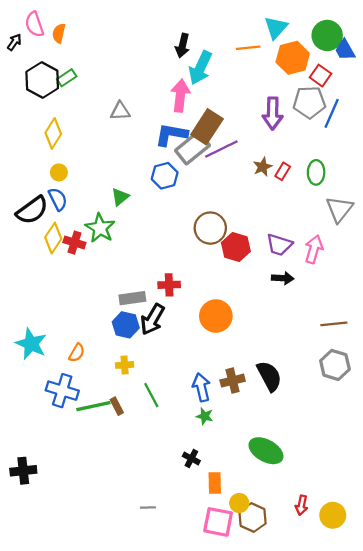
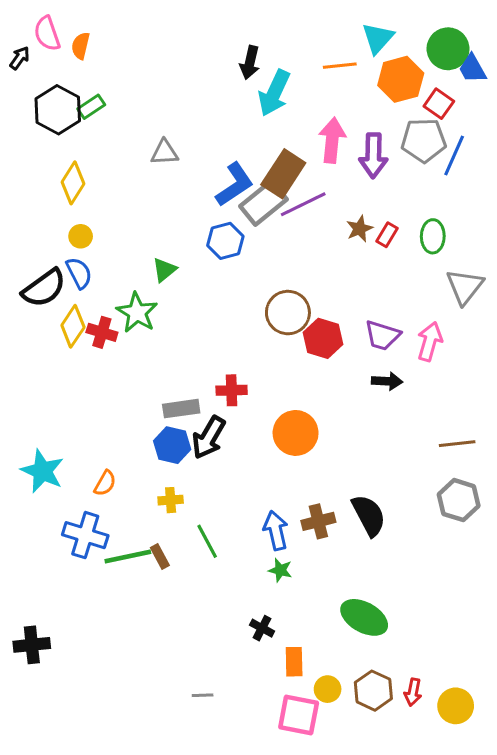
pink arrow: (180, 96) -> (332, 140), moved
blue L-shape: (171, 135) -> (235, 184), turned 136
brown hexagon: (253, 517) -> (373, 691), moved

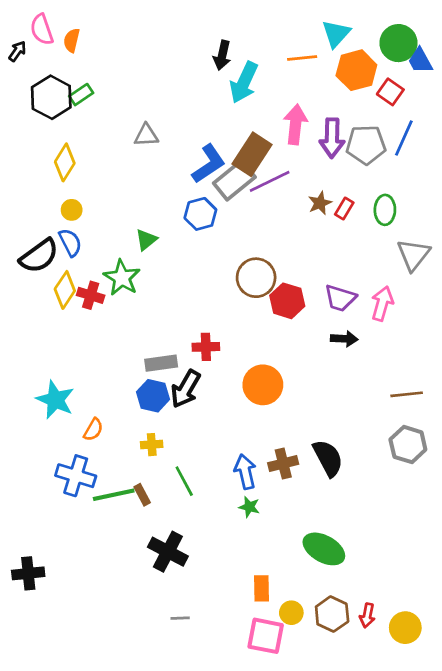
gray pentagon: (424, 140) -> (366, 145), moved
cyan star: (42, 471) -> (55, 400), moved
black cross: (262, 628) -> (168, 552), moved, size x1.8

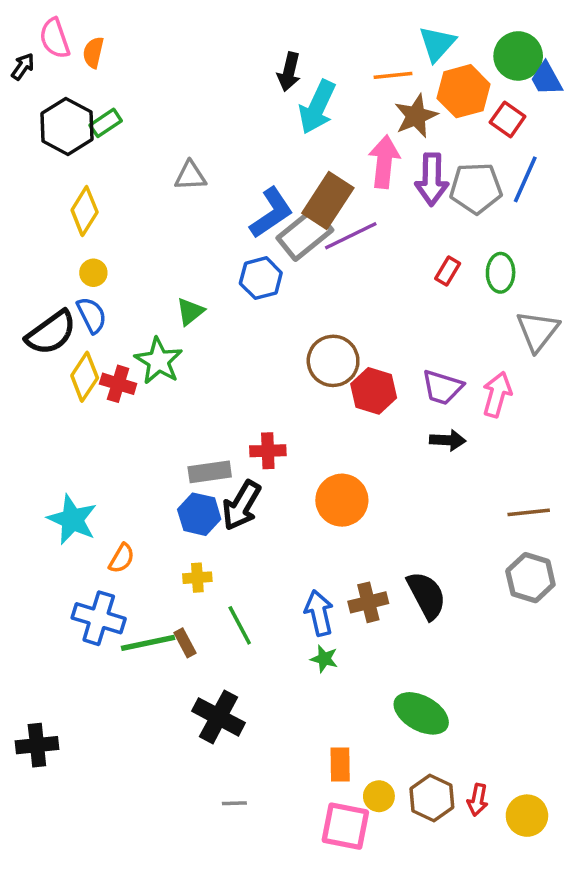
brown star: (320, 203) -> (416, 116), moved, size x1.4

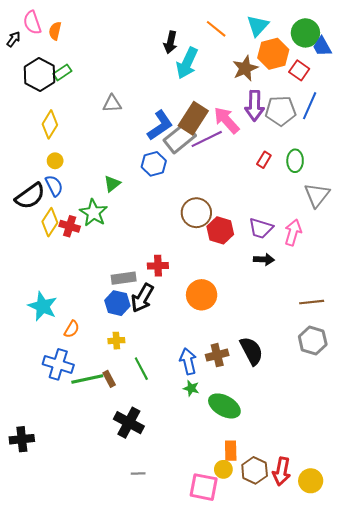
orange line: (393, 75) -> (216, 29), moved, turned 45
pink arrow: (384, 162) -> (226, 120), moved, turned -48
green ellipse: (421, 713) -> (224, 406), moved
orange rectangle: (340, 764) -> (231, 451), moved
red arrow: (478, 800) -> (282, 471), size x1.5

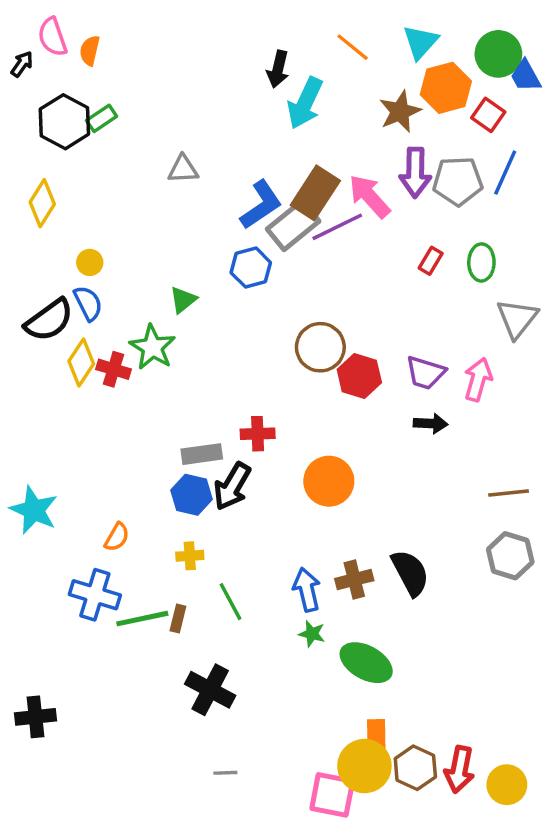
yellow diamond: (50, 124) -> (42, 203), moved
cyan star: (43, 306) -> (34, 510), moved
brown rectangle: (109, 379) -> (178, 619), turned 42
yellow circle: (223, 469) -> (364, 766), size x1.8

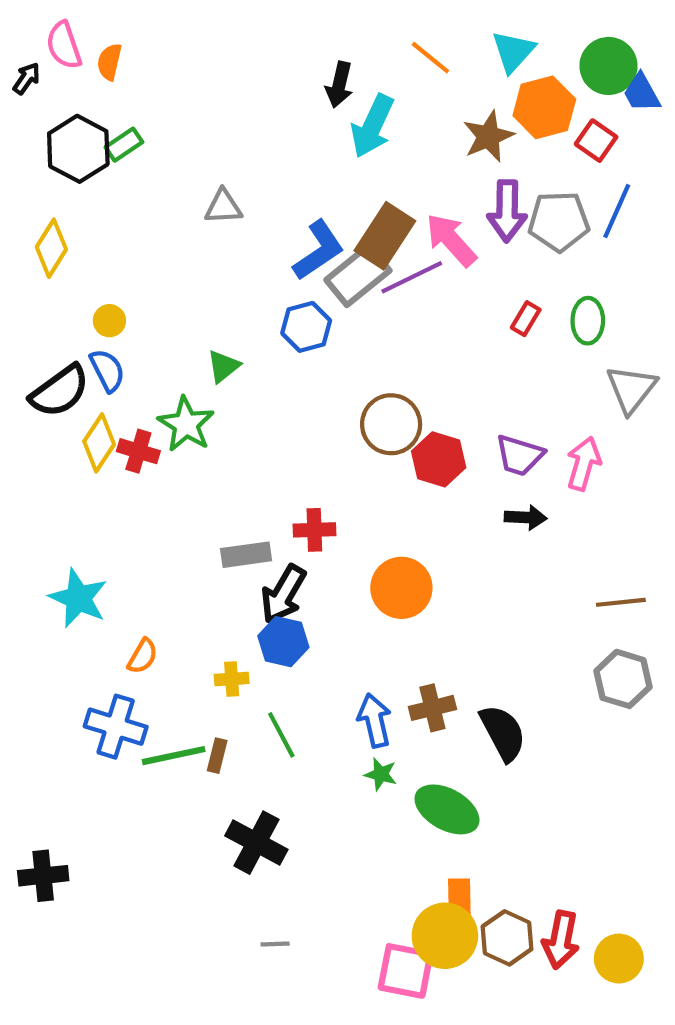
blue hexagon: (191, 495) -> (283, 642), moved
cyan star: (34, 510) -> (78, 598), moved
black semicircle: (410, 573) -> (503, 733), moved

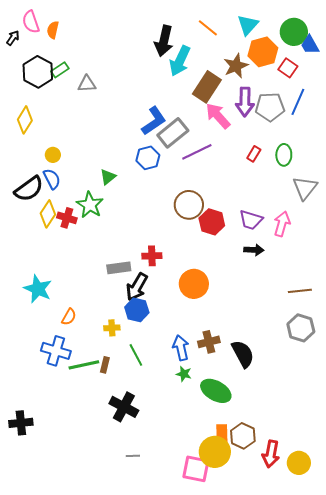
black arrow: (339, 85) -> (164, 41), size x1.4
gray triangle: (223, 207) -> (87, 84), moved
brown rectangle: (385, 236) -> (207, 87), moved
purple line: (412, 277) -> (197, 152), moved
brown hexagon: (507, 938) -> (243, 436), moved

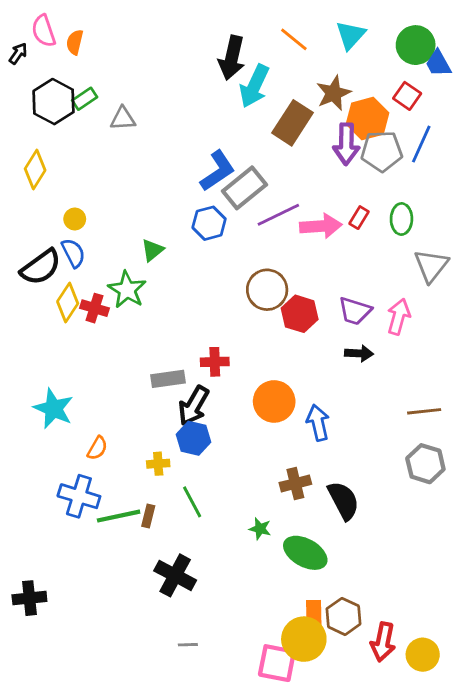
orange hexagon: (263, 52) -> (367, 119), moved
pink arrow: (218, 116) -> (321, 226), moved, turned 128
blue arrow: (181, 348) -> (318, 423), moved

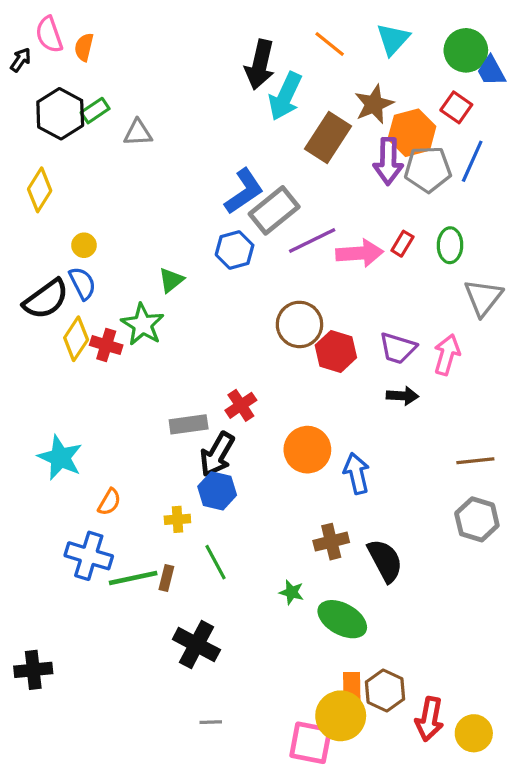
red cross: (215, 362) -> (241, 405), turned -32

